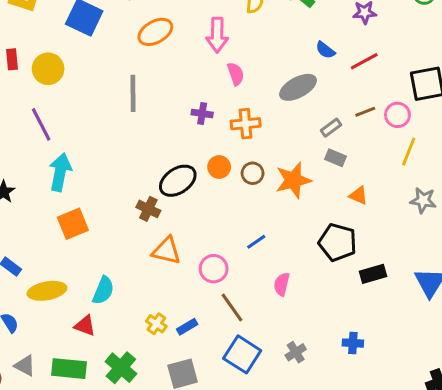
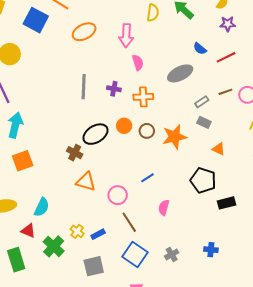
gray line: (133, 93) -> (84, 87), moved
green cross: (121, 368) -> (54, 246), moved
green rectangle: (69, 369) -> (16, 260), turned 65

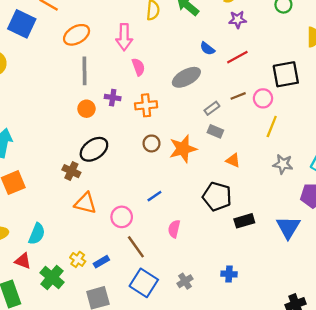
gray line: (84, 87) -> (84, 71), moved
orange circle: (124, 126) -> (86, 109), moved

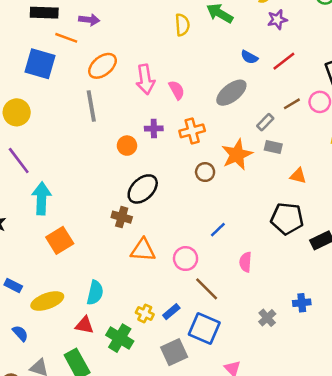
pink arrow: (124, 37) -> (145, 79), moved
gray line: (84, 71) -> (91, 106), moved
orange star: (183, 149) -> (237, 155), moved
blue cross: (229, 274) -> (302, 303), moved
blue square: (144, 283) -> (204, 328), moved

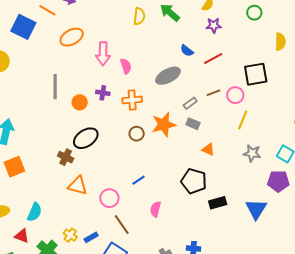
gray line: (91, 106) -> (55, 87), moved

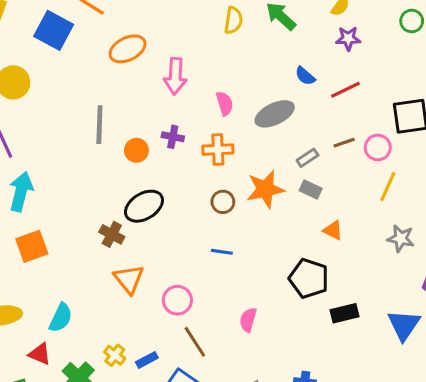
pink semicircle: (126, 66) -> (225, 104), moved
blue line: (139, 180) -> (222, 252), moved, turned 40
orange triangle: (78, 186) -> (129, 279), turned 35

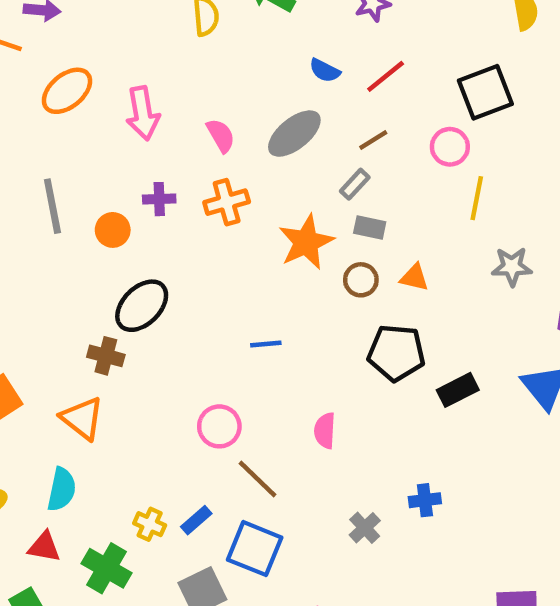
brown line: (344, 143) -> (373, 140), moved
brown circle: (223, 202) -> (361, 280), moved
orange triangle: (129, 279) -> (82, 418), moved

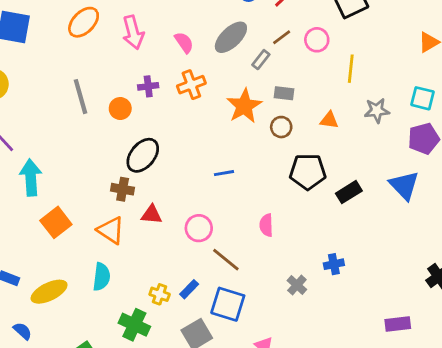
pink circle: (450, 147) -> (317, 40), moved
gray rectangle: (355, 184) -> (261, 60), moved
orange triangle: (414, 277) -> (329, 120), moved
red triangle: (44, 547) -> (152, 215), moved

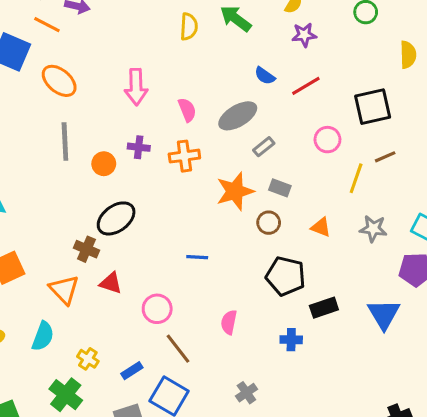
orange ellipse: (84, 22) -> (59, 81), moved, turned 72
brown line: (282, 37) -> (385, 157), moved
blue cross: (334, 264) -> (291, 340), moved
yellow cross: (160, 294) -> (88, 359), moved

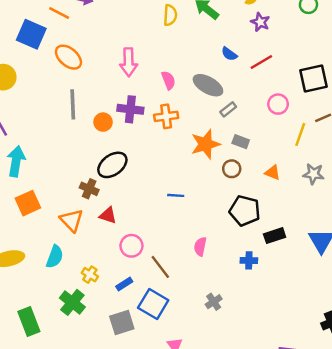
purple star: (304, 35) -> (260, 22), turned 30
gray ellipse: (238, 116) -> (208, 85), turned 60
purple cross: (139, 147) -> (130, 109), size x1.5
pink circle: (157, 309) -> (131, 246), moved

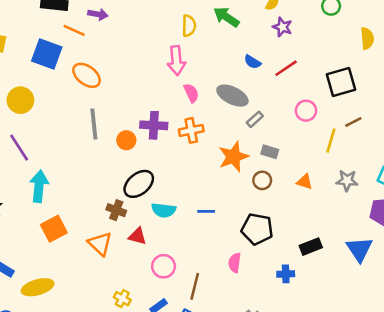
pink arrow: (129, 62) -> (176, 61), moved
black pentagon: (245, 211) -> (257, 229), moved
cyan semicircle: (55, 257) -> (164, 210), moved, turned 80
brown line: (160, 267) -> (195, 286), turned 55

